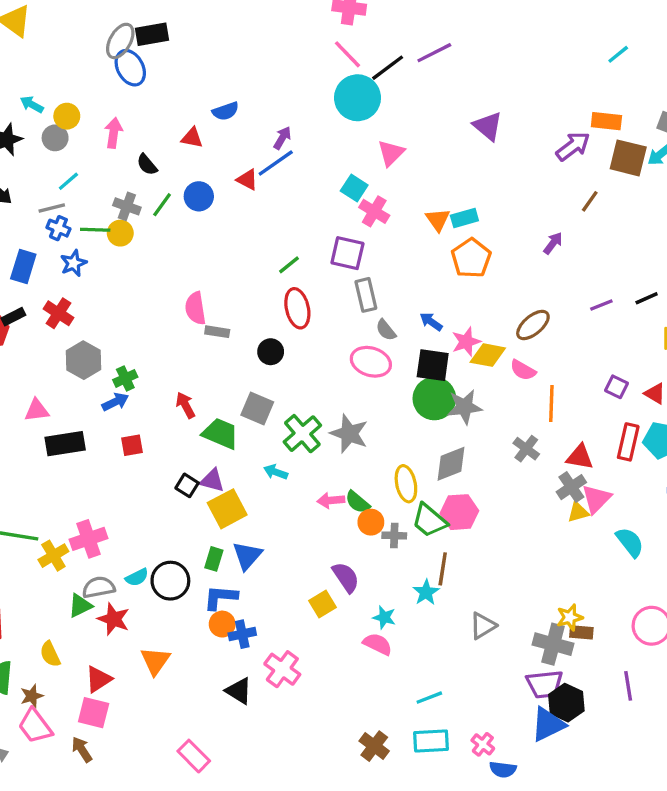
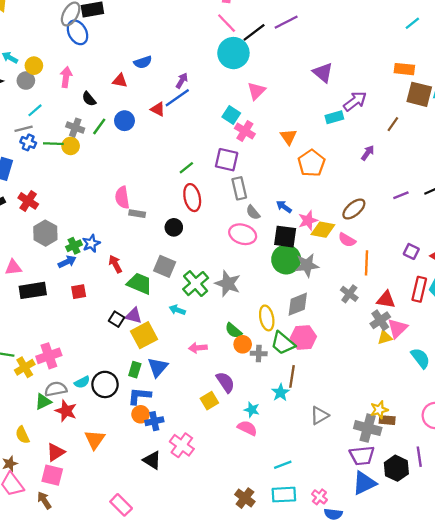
purple arrow: (573, 146) -> (355, 101), moved
cyan rectangle: (464, 218) -> (334, 117), moved
blue star: (73, 263) -> (91, 243), moved
pink arrow: (331, 500) -> (198, 348), moved
black hexagon: (566, 703) -> (396, 468), moved

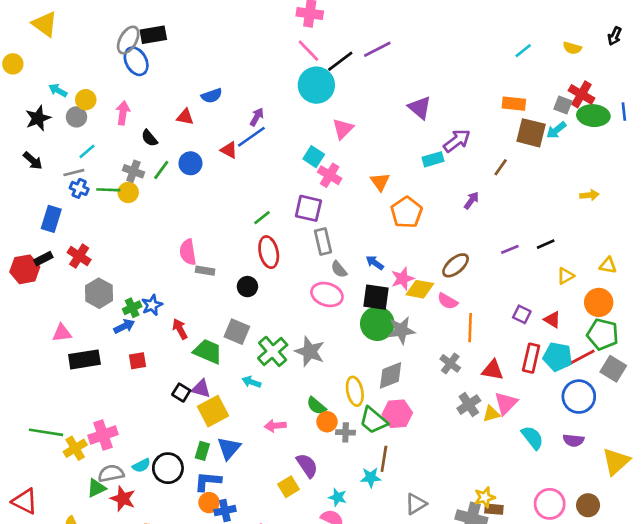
gray cross: (380, 320) -> (469, 405), moved
cyan star: (280, 393) -> (371, 477), turned 30

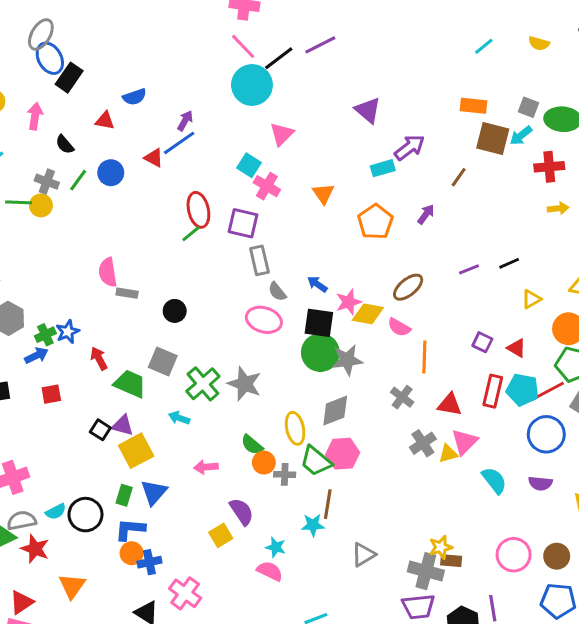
black rectangle: (153, 35) -> (69, 78), moved, turned -45
red cross: (581, 94) -> (549, 167), moved, turned -35
orange pentagon: (407, 212) -> (375, 222), moved
red ellipse: (269, 252) -> (198, 210), moved

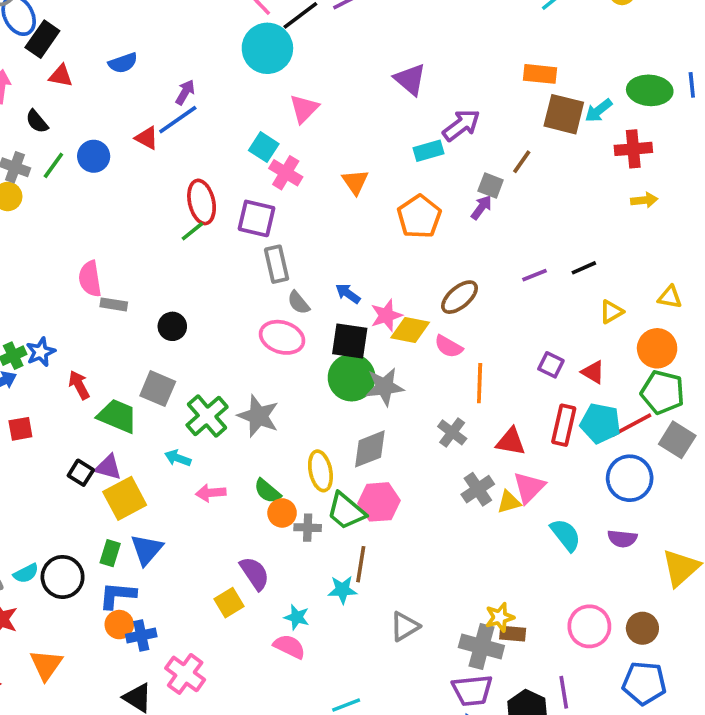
gray square: (528, 107) -> (491, 186), moved
red triangle: (105, 121) -> (61, 76), moved
pink arrow: (206, 467) -> (211, 493), moved

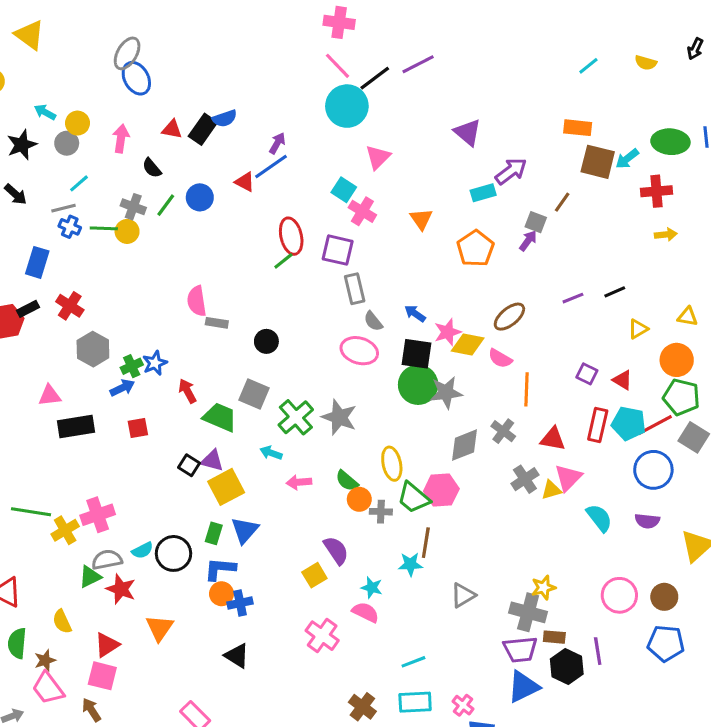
black rectangle: (42, 39) -> (203, 129), moved
gray diamond: (370, 449) -> (465, 445), moved
brown rectangle: (513, 634) -> (554, 637), moved
pink cross: (185, 674) -> (322, 636), moved

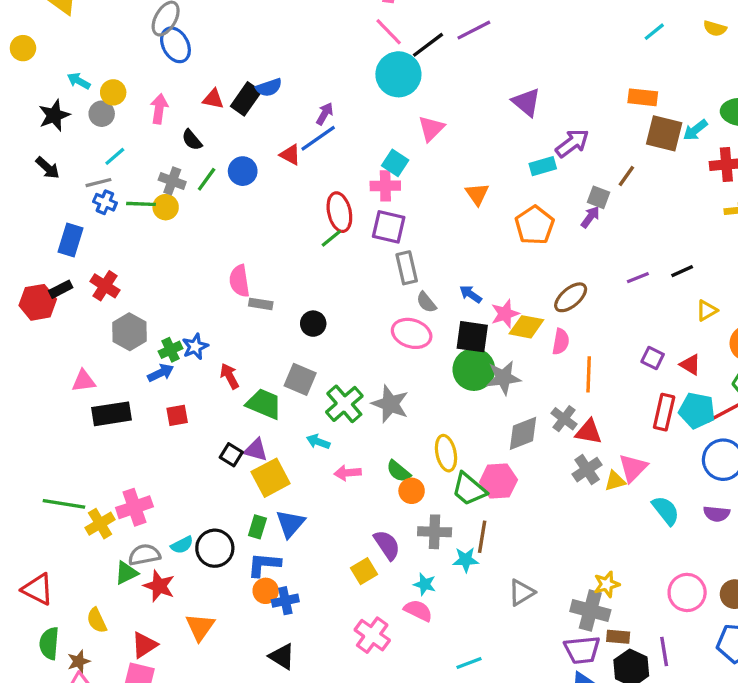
pink cross: (362, 211) -> (385, 186), moved, turned -32
pink semicircle: (500, 358) -> (561, 342), turned -110
red triangle: (553, 439) -> (589, 432), moved
gray cross: (381, 512) -> (435, 532), moved, size x1.4

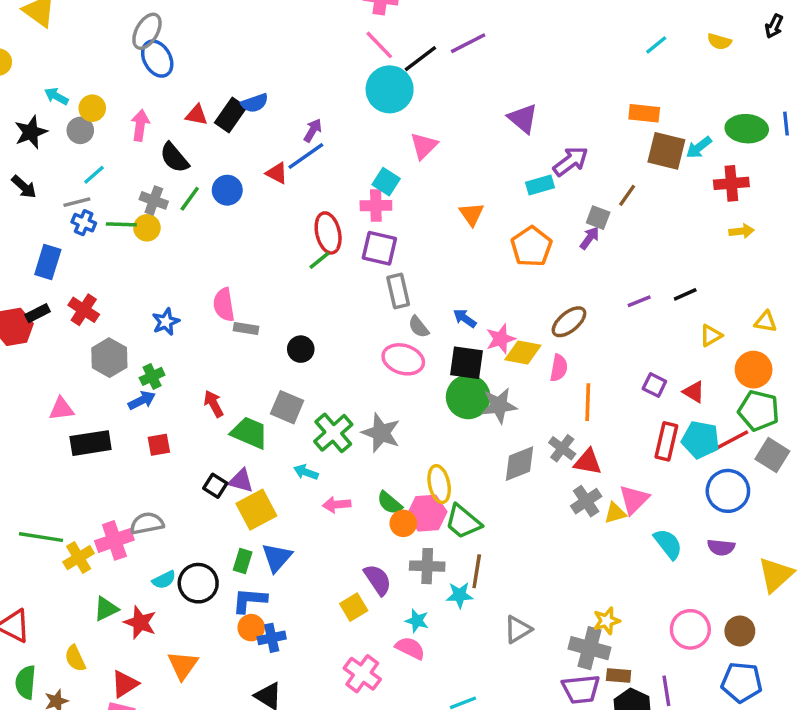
black semicircle: (192, 140) -> (174, 158), size x1.4
blue star: (195, 347) -> (166, 322), moved
pink hexagon: (498, 481) -> (427, 513), moved
gray semicircle: (144, 555) -> (147, 523), moved

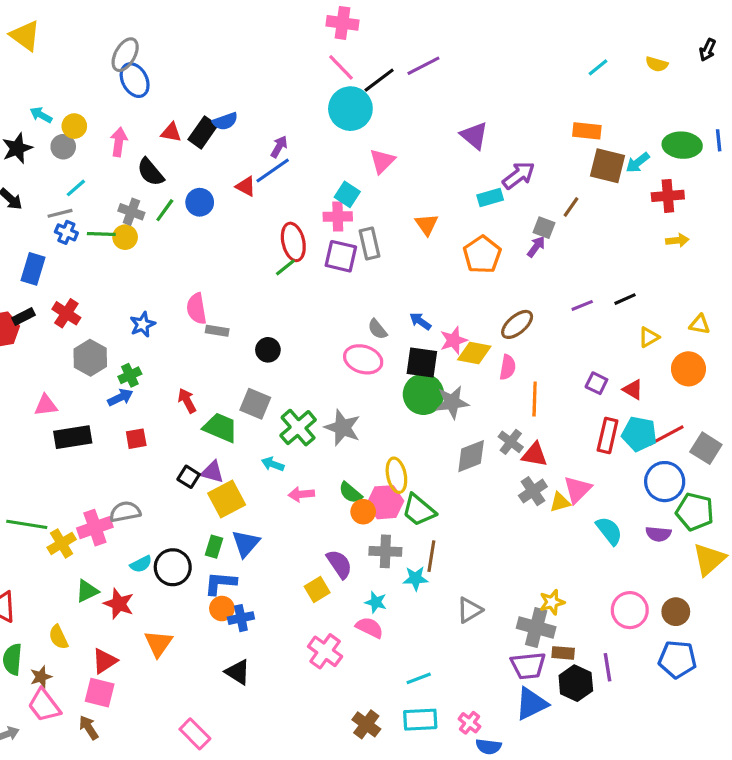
gray rectangle: (398, 291) -> (369, 244), moved
green pentagon: (759, 411) -> (695, 512), moved

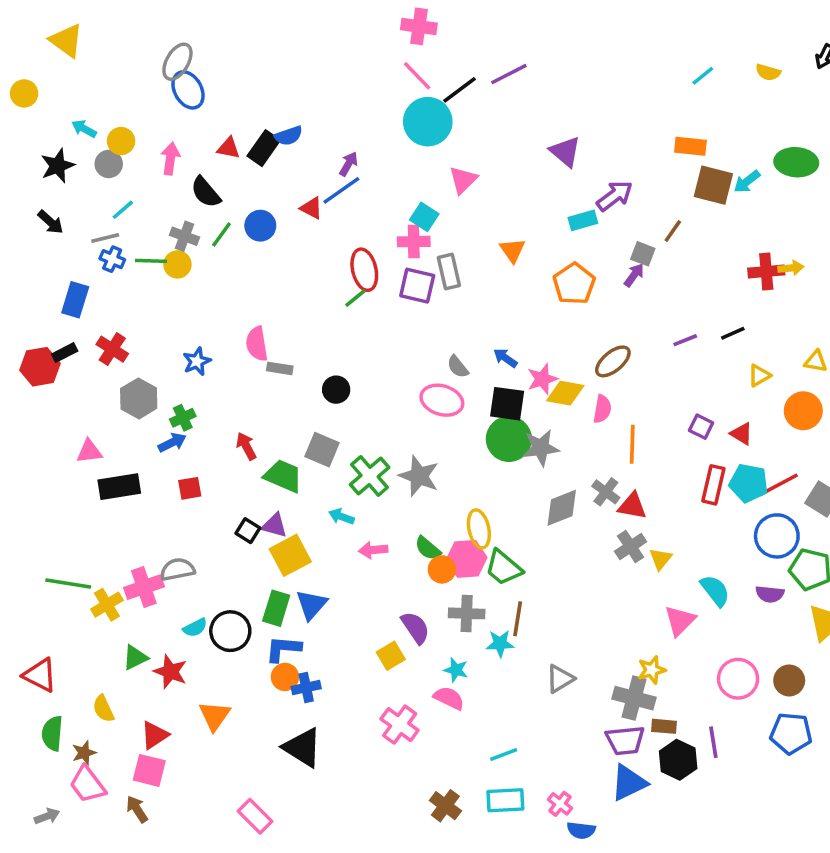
red cross: (668, 196) -> (766, 271), moved
pink triangle: (577, 489) -> (680, 621), moved
yellow triangle: (560, 502) -> (660, 559), turned -35
green rectangle: (214, 547) -> (276, 608), size x1.4
black triangle: (238, 672) -> (303, 747), size x1.4

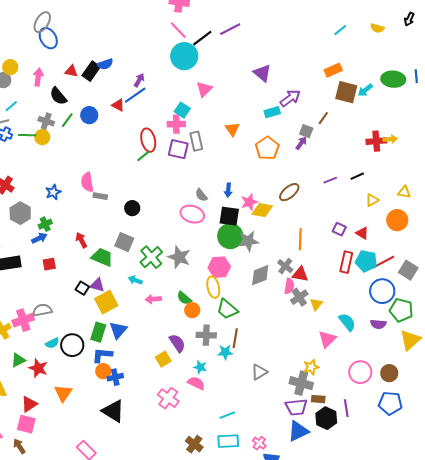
orange rectangle: (690, 146) -> (333, 70), turned -30
blue arrow: (505, 358) -> (228, 190), turned -120
pink semicircle: (602, 409) -> (289, 286), moved
pink hexagon: (467, 559) -> (219, 267), moved

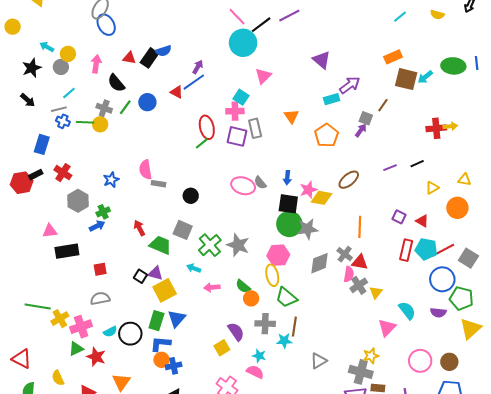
pink ellipse: (192, 214) -> (243, 186), moved
red square: (49, 264) -> (100, 269), moved
pink cross: (23, 320) -> (81, 327), moved

